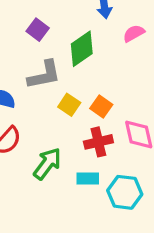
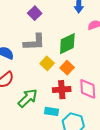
green diamond: (82, 49) -> (67, 44), moved

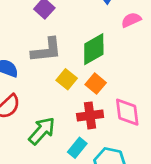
cyan rectangle: (51, 111) -> (77, 148), turned -56

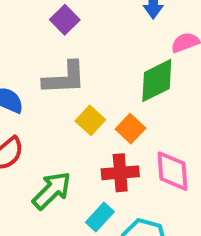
green diamond: (94, 49) -> (157, 81), moved

